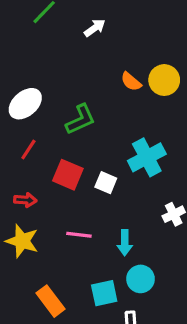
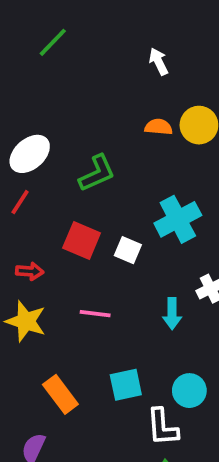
white arrow: (95, 28) -> (159, 62), moved, turned -80
orange semicircle: (131, 82) -> (159, 127), turned 145
red line: (28, 149) -> (20, 202), moved
cyan arrow: (125, 243) -> (172, 314), moved
cyan circle: (141, 279) -> (189, 391), moved

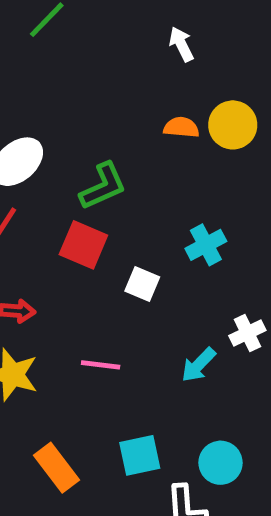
cyan cross: (178, 219) -> (206, 245), size x0.7
red square: (82, 240) -> (83, 245), moved
cyan arrow: (172, 314) -> (198, 365), turned 44

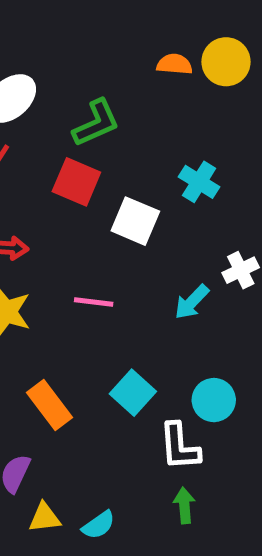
cyan cross: (206, 245) -> (199, 182), turned -30
white square: (142, 284) -> (135, 221), size x1.4
cyan square: (140, 455) -> (133, 393), turned -36

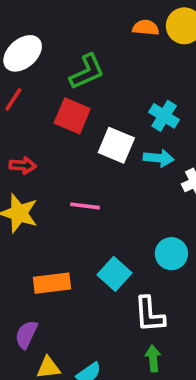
cyan arrow: (192, 302) -> (159, 158), moved, turned -128
cyan circle: (214, 400) -> (171, 254), moved
orange rectangle: (50, 405) -> (52, 283), turned -60

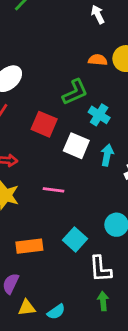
green L-shape: (87, 72) -> (75, 92), moved
cyan cross: (164, 116) -> (99, 115), moved
cyan arrow: (159, 158) -> (107, 155), turned -85

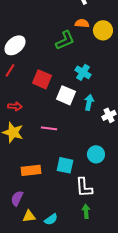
orange semicircle: (98, 60) -> (82, 23), moved
green L-shape: (75, 92) -> (65, 40), moved
cyan square: (75, 239) -> (65, 165), turned -30

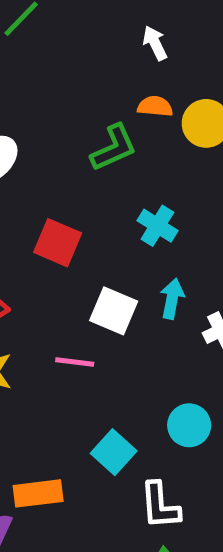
white square: (66, 95) -> (114, 311), moved
cyan square: (65, 165) -> (114, 452), turned 30
orange rectangle: (31, 170) -> (38, 493), moved

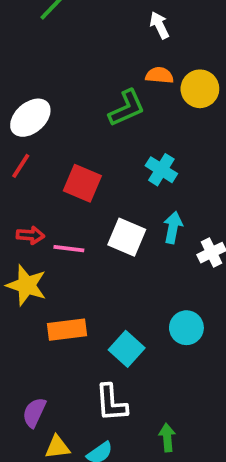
pink line: (75, 362) -> (69, 249), moved
orange rectangle: (38, 493) -> (67, 330), moved
white L-shape: (160, 506) -> (111, 403), moved

